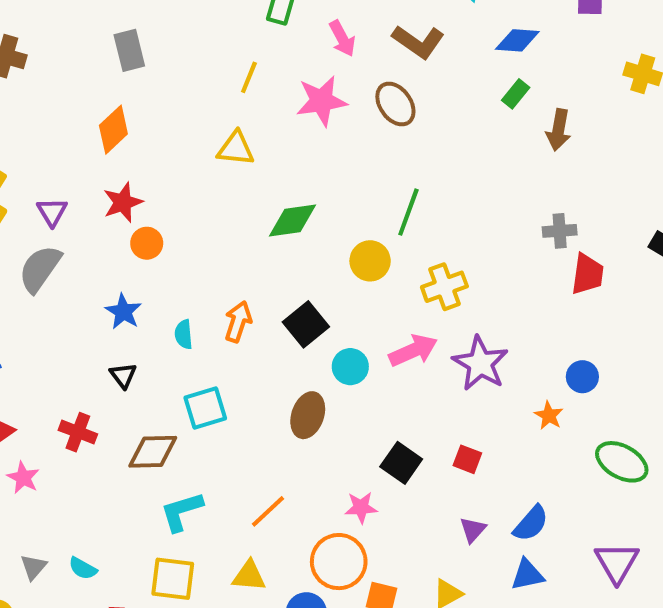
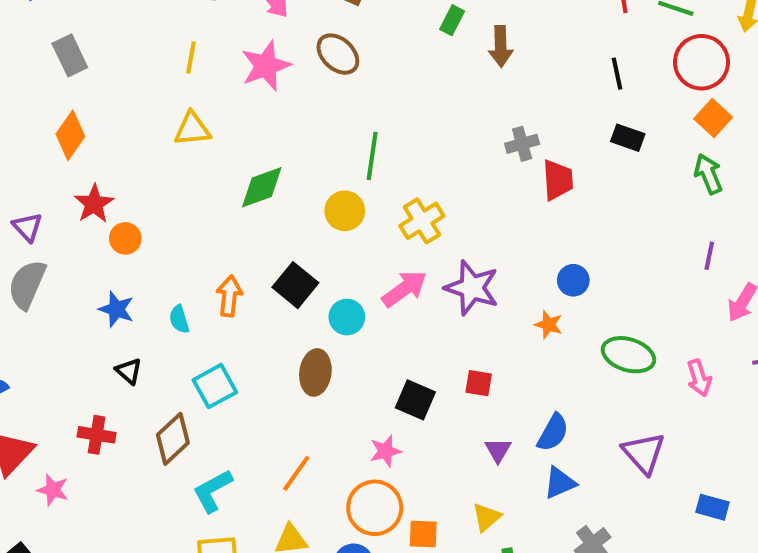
brown diamond: (153, 452) -> (173, 439), turned -30

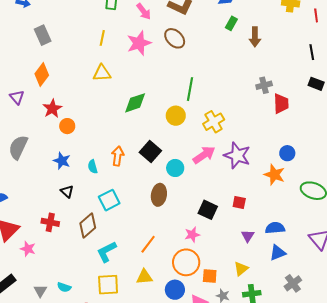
purple triangle: (27, 227) -> (17, 97), moved
orange star: (549, 325) -> (274, 175), size x1.5
blue semicircle: (553, 433) -> (275, 228), turned -126

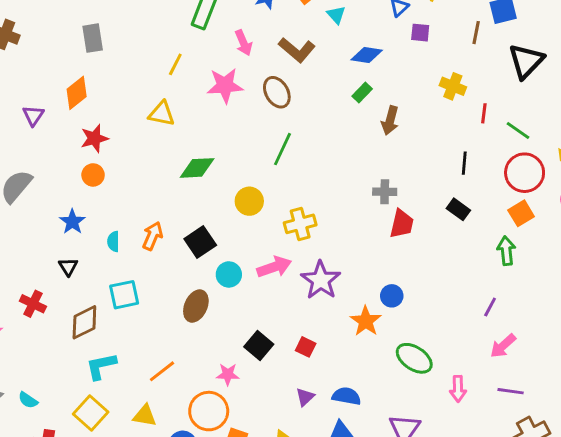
green line: (190, 89) -> (283, 149), moved
red star: (52, 109) -> (94, 138), moved
yellow square: (108, 285) -> (91, 413), turned 30

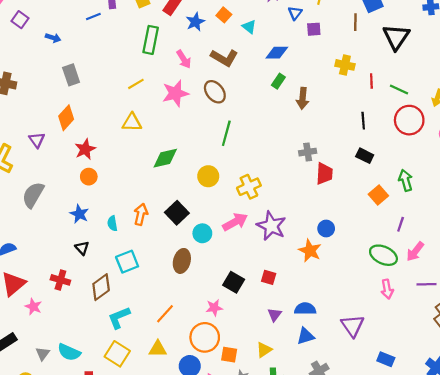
yellow line: (175, 64) -> (136, 84), turned 42
orange square: (521, 213) -> (378, 195), moved
green ellipse: (414, 358) -> (383, 255), moved
cyan semicircle: (28, 400) -> (69, 352), size x1.5

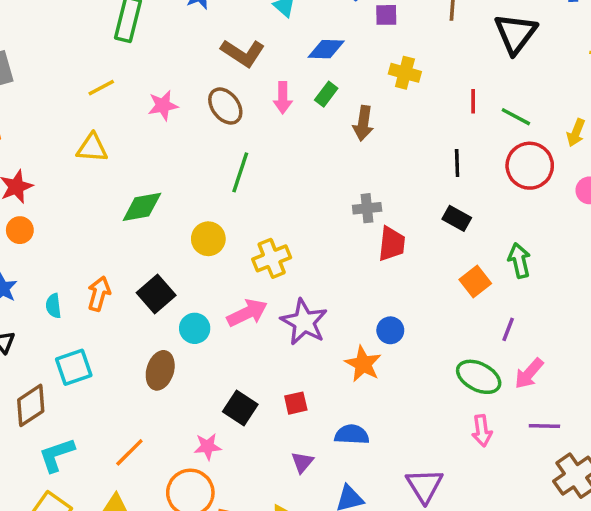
pink arrow: (184, 59) -> (283, 98), moved, turned 30
yellow cross: (345, 65) -> (405, 73), moved
pink star: (175, 93) -> (163, 105), size x0.7
red square: (269, 277) -> (296, 403), turned -32
blue semicircle: (305, 309) -> (352, 435), moved

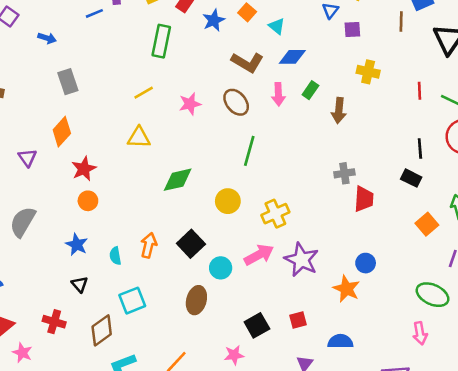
blue diamond: (326, 49) -> (292, 57), moved
black line: (457, 163) -> (420, 148), moved
black square: (240, 408) -> (257, 325), turned 30
pink arrow: (482, 431) -> (420, 333), moved

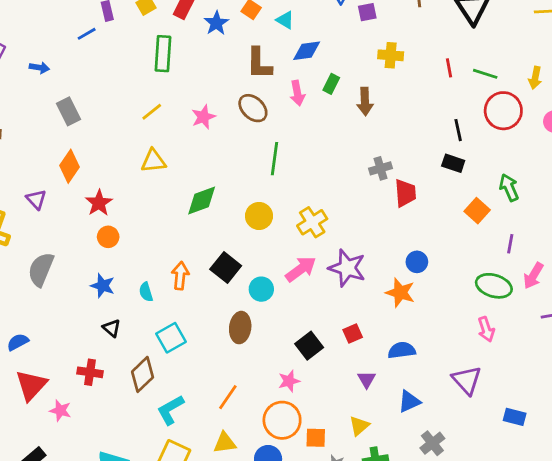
brown L-shape: (247, 62) -> (259, 63), turned 68

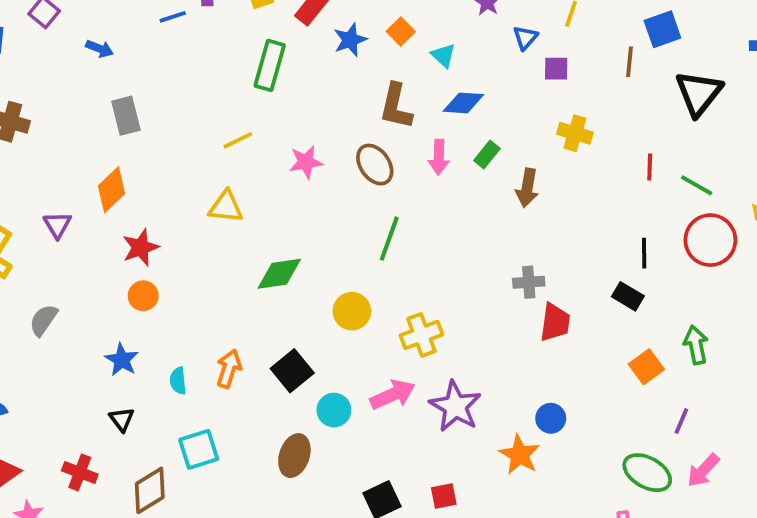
gray semicircle: (41, 269) -> (43, 320), size x0.7

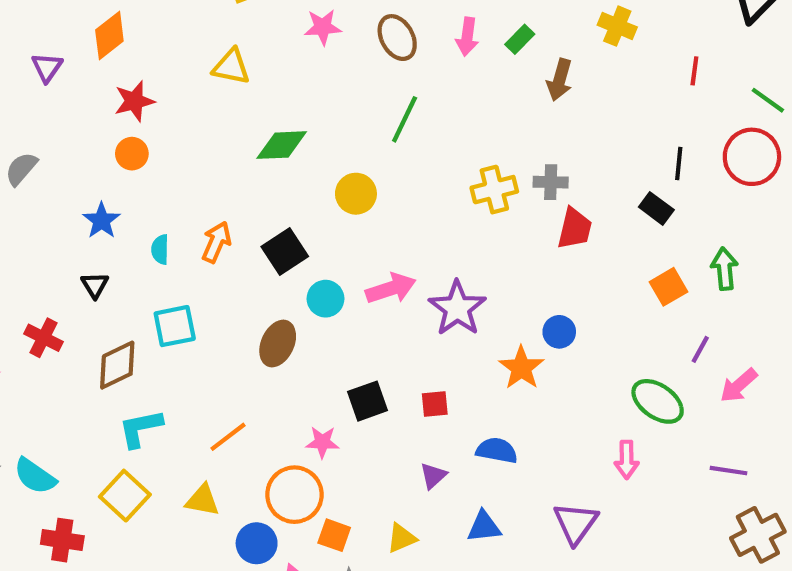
green line: (697, 185) -> (768, 100), moved
yellow cross: (421, 335) -> (494, 190), moved
pink arrow: (703, 470) -> (739, 385), moved

